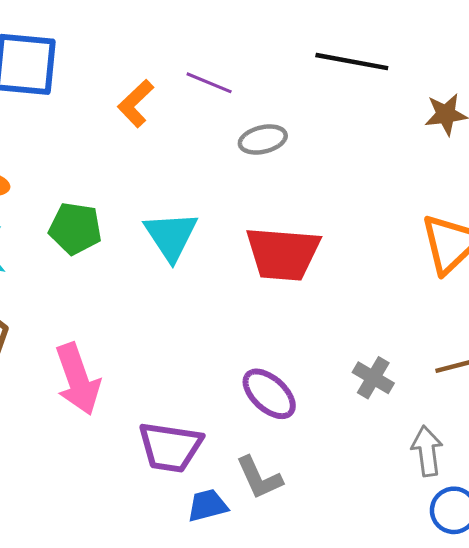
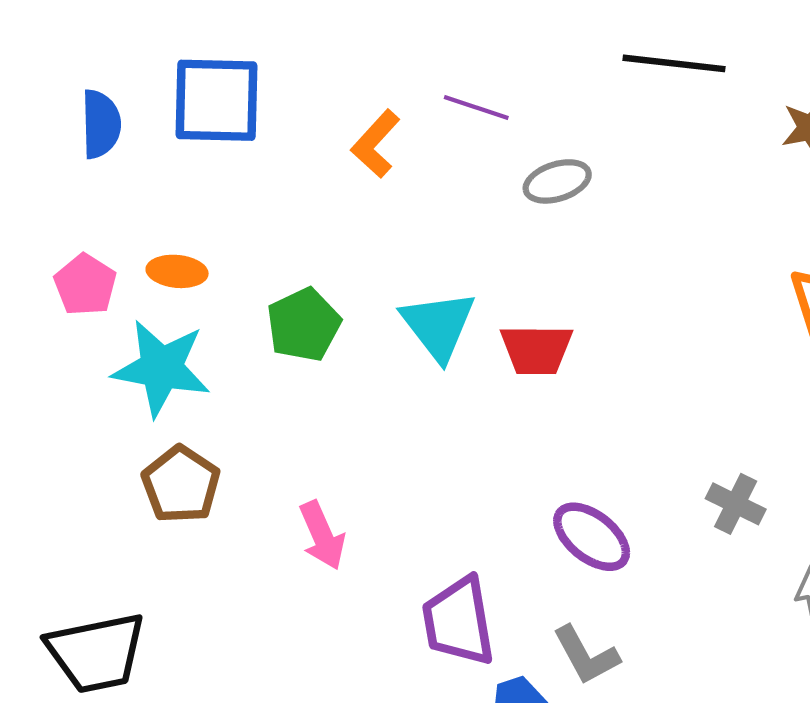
green pentagon: (75, 228) -> (304, 325), turned -30
red trapezoid: (283, 254) -> (536, 350), moved, size x0.7
pink arrow: (78, 379) -> (322, 535), size x0.7
purple trapezoid: (170, 447) -> (458, 621), turned 76

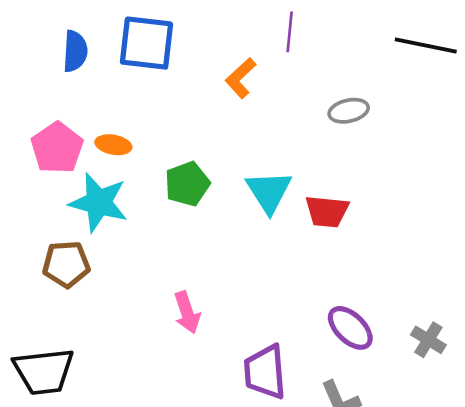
purple line: (476, 108) -> (290, 32), moved, turned 72
pink pentagon: (85, 285) -> (57, 148), size x1.4
brown pentagon: (181, 484) -> (66, 264), moved, turned 30
gray cross: (736, 504) -> (428, 340), moved

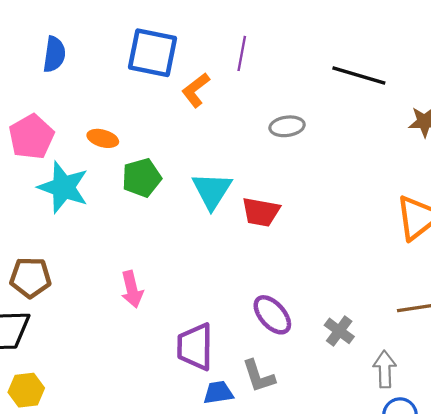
blue square: (147, 43) -> (153, 53), moved
orange ellipse: (113, 145) -> (103, 138), moved
brown pentagon: (66, 264) -> (30, 277), moved

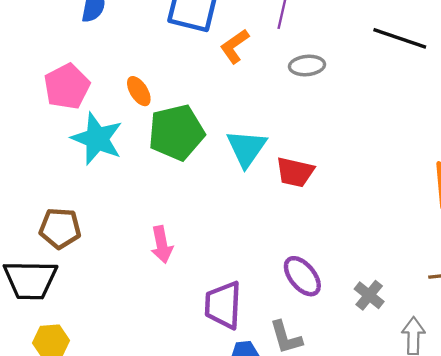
gray ellipse: (287, 126) -> (307, 65), moved
orange ellipse: (103, 138) -> (139, 91), turned 40
green pentagon: (142, 178) -> (176, 132), size x1.4

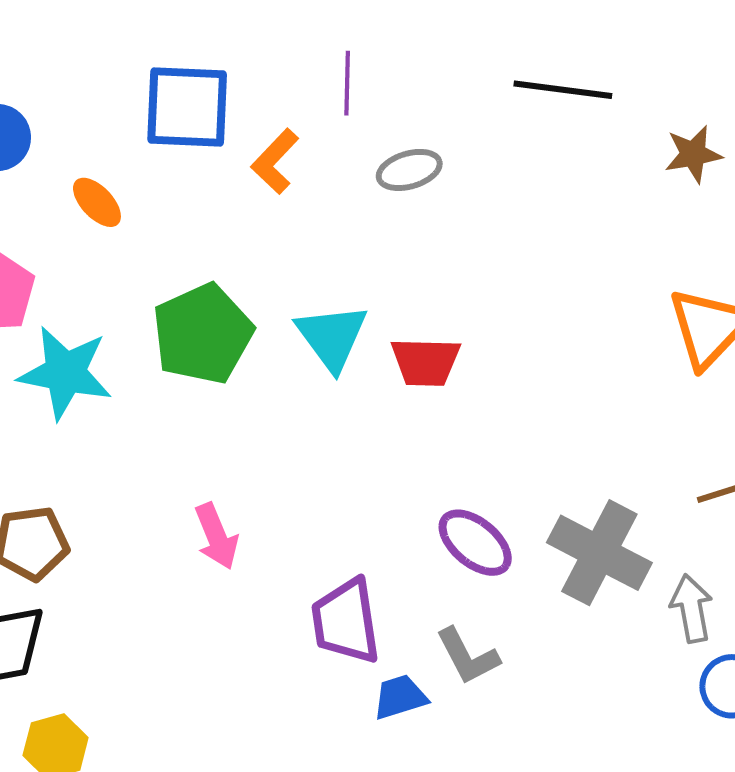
orange ellipse: (139, 91) -> (97, 202), moved
gray cross: (369, 295) -> (599, 553), size x1.8

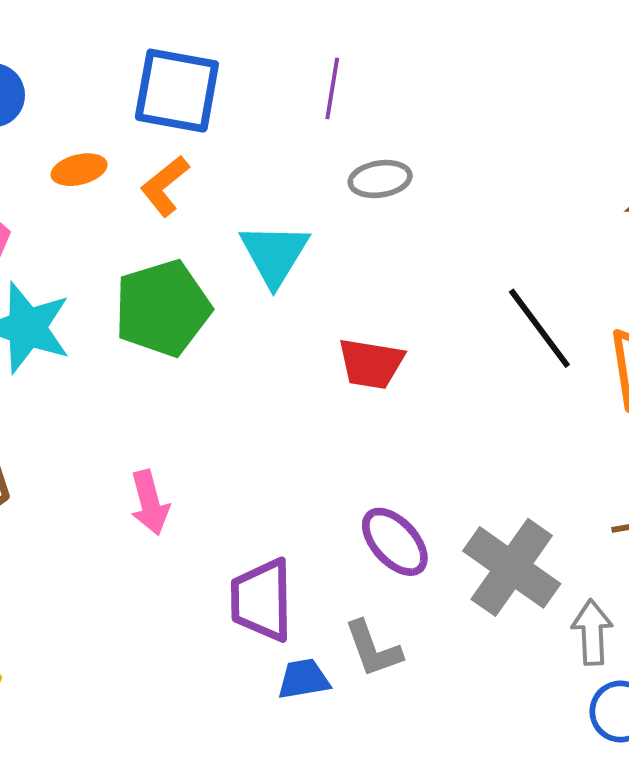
black line: (563, 90) -> (539, 328), moved, turned 38
orange L-shape: (275, 161) -> (165, 186), moved
orange ellipse: (97, 202) -> (79, 170), turned -68
cyan triangle: (332, 337) -> (274, 254), moved

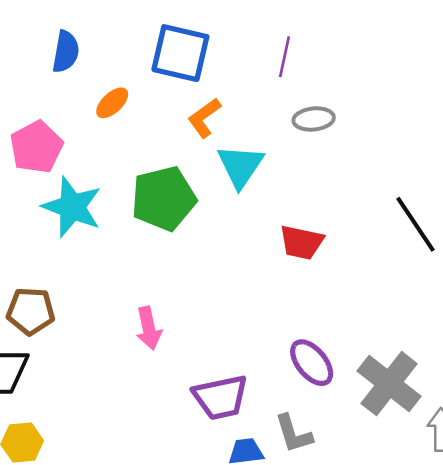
orange ellipse: (79, 170) -> (112, 103), turned -32
orange L-shape: (165, 186) -> (204, 118), moved
purple trapezoid: (262, 600) -> (221, 397), turned -104

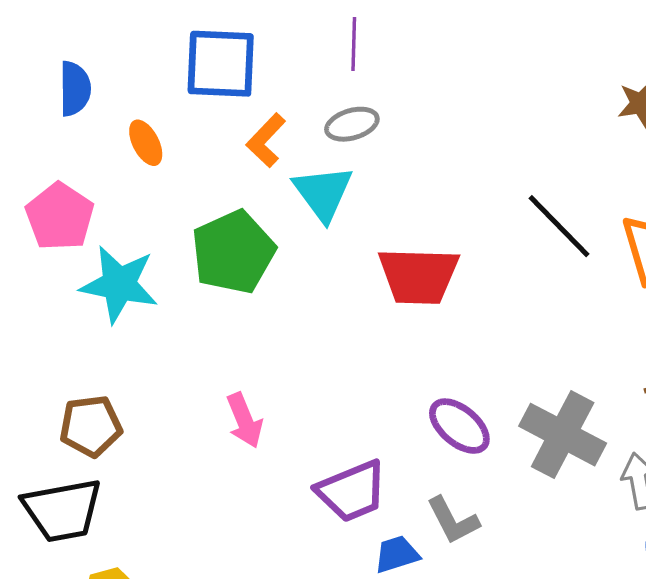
orange ellipse: (112, 103) -> (146, 143), turned -64
gray ellipse: (314, 119) -> (352, 124), moved
red trapezoid: (301, 242) -> (419, 276), size x1.4

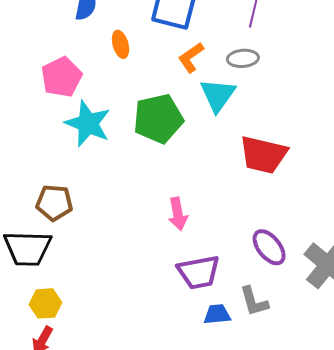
pink arrow: (244, 420) -> (178, 214), moved

